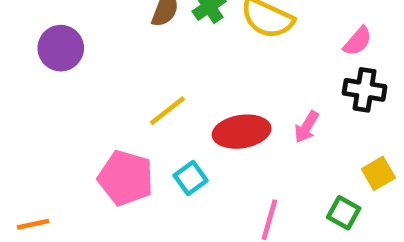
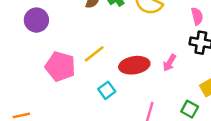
pink semicircle: (358, 41) -> (197, 16), turned -54
pink pentagon: (126, 178) -> (60, 66), moved

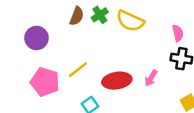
purple circle: (36, 20) -> (36, 38), moved

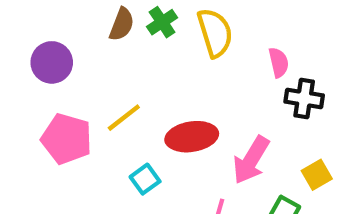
yellow semicircle: (130, 21) -> (215, 33), turned -132
pink semicircle: (178, 33) -> (279, 62), moved
pink arrow: (151, 78) -> (251, 160), moved, size x1.6

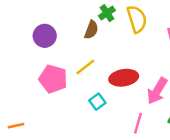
brown semicircle: (122, 24) -> (91, 30), moved

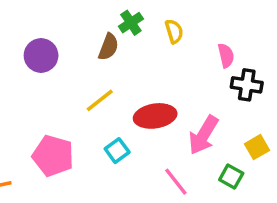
yellow semicircle: (137, 19) -> (174, 31), size x0.6
pink pentagon: (53, 79) -> (53, 156), moved
pink line: (138, 123) -> (176, 182), turned -54

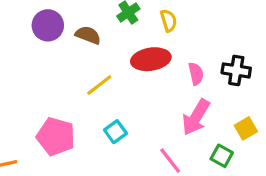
brown semicircle: (108, 47) -> (88, 35), moved, turned -90
purple circle: (41, 55) -> (48, 25), moved
pink semicircle: (226, 55) -> (196, 74), moved
red ellipse: (155, 116) -> (151, 59), moved

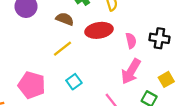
brown semicircle: (88, 35) -> (65, 19), moved

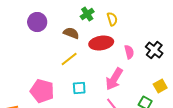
black cross: (159, 38) -> (154, 50), turned 30
pink arrow: (131, 71) -> (114, 79), moved
cyan square: (74, 82) -> (79, 88), turned 32

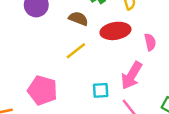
cyan square: (79, 88) -> (101, 90), moved

